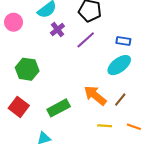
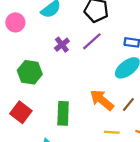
purple cross: (57, 29) -> (62, 45), moved
green rectangle: (59, 108) -> (63, 113), turned -60

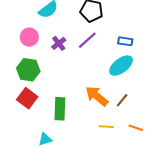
pink circle: (15, 22) -> (29, 37), moved
red square: (21, 112) -> (27, 98), moved

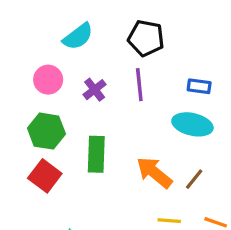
purple line: (87, 40) -> (139, 85), turned -54
cyan ellipse: (121, 66) -> (192, 124), turned 50
green rectangle: (60, 109) -> (96, 154), moved

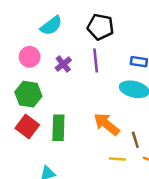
green rectangle: (96, 154) -> (58, 128), moved
brown line: (194, 179) -> (135, 140), moved, turned -56

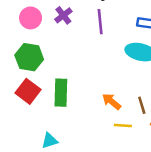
purple cross: (63, 64) -> (63, 15), moved
orange arrow: (106, 124) -> (111, 101), moved, size x0.7

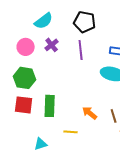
red square: (28, 91) -> (24, 105), turned -30
yellow line: (123, 125) -> (71, 132), moved

